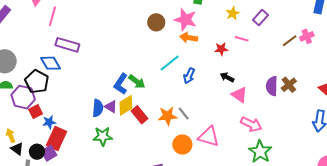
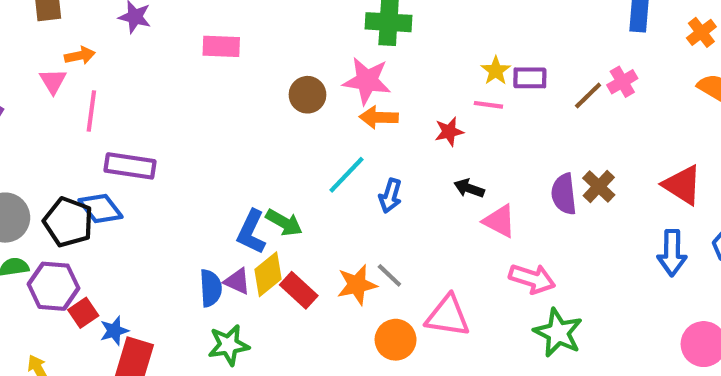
yellow star: (233, 13) -> (496, 71), moved
purple rectangle: (261, 18) -> (530, 78), moved, turned 56
black pentagon: (37, 82) -> (68, 222), moved

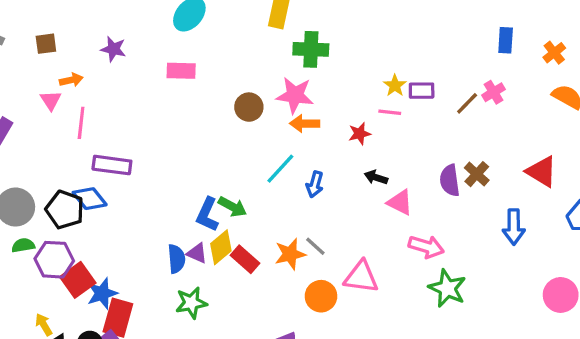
blue arrow: (672, 253) -> (514, 227), moved
red square: (83, 313) -> (78, 280), size x1.5
blue star: (114, 331) -> (102, 293), size x1.4

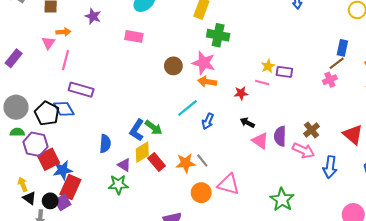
brown line: (467, 103) -> (337, 63), moved
purple semicircle: (450, 180) -> (280, 136), moved
pink arrow: (426, 247) -> (303, 150), moved
purple triangle: (197, 253) -> (124, 165), moved
blue semicircle: (176, 259) -> (105, 144), moved

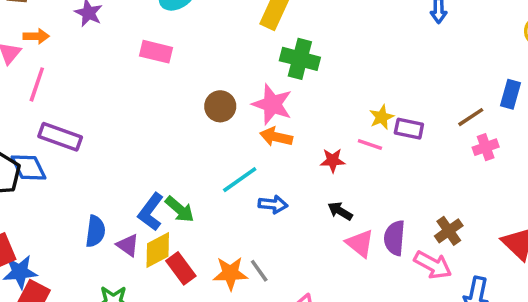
brown line: (337, 63) -> (471, 117), moved
blue arrow: (208, 121) -> (273, 204), turned -112
purple triangle: (124, 165) -> (128, 245), moved

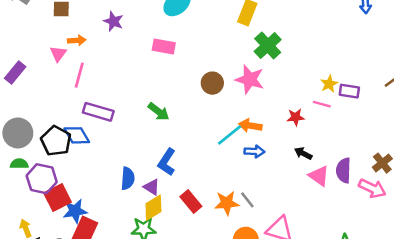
green cross: (300, 59) -> (268, 45), turned 36
orange arrow: (276, 137) -> (250, 126), moved
green arrow: (180, 209) -> (159, 112), moved
yellow diamond: (158, 250) -> (153, 208), moved

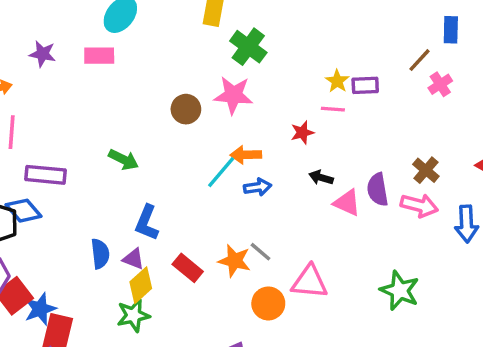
pink rectangle: (164, 46) -> (99, 56), moved
orange star: (227, 203) -> (234, 261), turned 30

